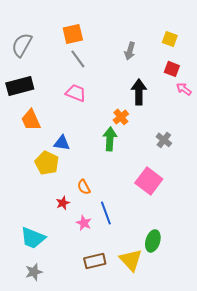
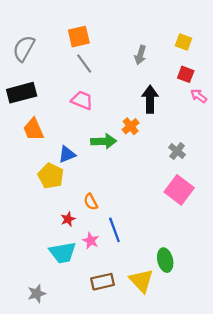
green arrow: (110, 139) -> (104, 141), moved, turned 85
blue triangle: (62, 143) -> (67, 154), turned -30
pink square: (149, 181) -> (179, 190), moved
cyan trapezoid: (33, 238) -> (63, 253), moved, turned -32
green ellipse: (153, 241) -> (165, 260), turned -30

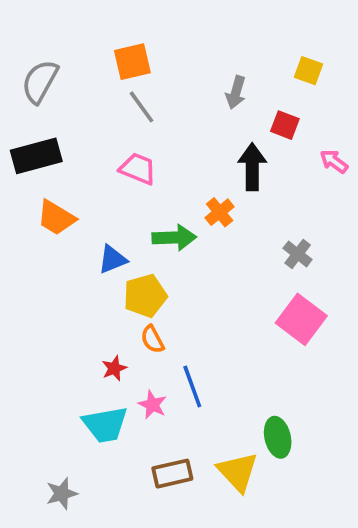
red square: (186, 74) -> (285, 125), moved
orange trapezoid: (33, 129) -> (56, 218), turned -35
yellow pentagon: (51, 176) -> (145, 296), moved, turned 30

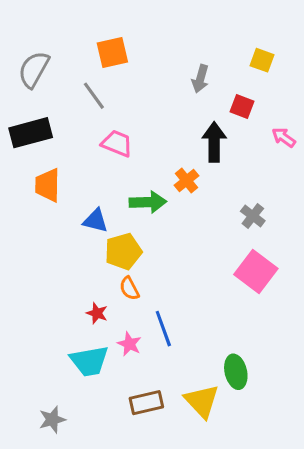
gray line: (142, 107) -> (94, 96), moved
orange trapezoid: (56, 218) -> (48, 185), turned 60
blue triangle: (112, 259) -> (95, 221), turned 36
red star: (114, 368) -> (97, 313), turned -30

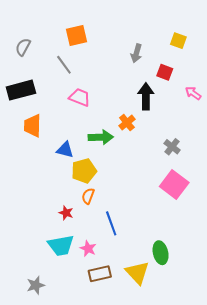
gray semicircle: (34, 69) -> (23, 47), size x0.7
orange semicircle: (129, 288) -> (88, 196), turned 49
pink star: (129, 344) -> (88, 249), moved

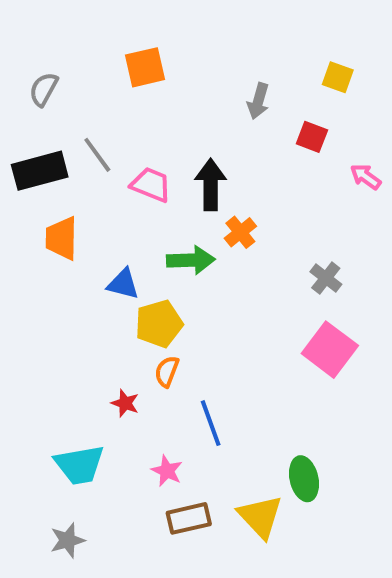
gray line: (64, 65) -> (97, 155), moved
black arrow: (146, 96) -> (211, 185), moved
cyan trapezoid: (61, 245) -> (79, 465), moved

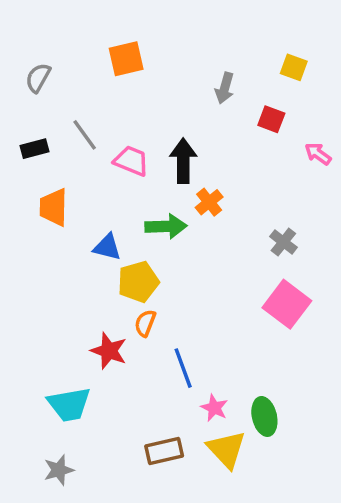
black rectangle: (40, 171) -> (35, 149), size x0.6
red star: (125, 403) -> (109, 351), size x1.5
pink star: (167, 471) -> (214, 408), moved

